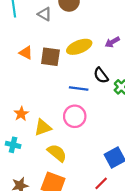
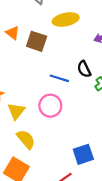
yellow ellipse: (79, 47) -> (66, 20), moved
yellow triangle: (43, 127) -> (16, 111), turned -42

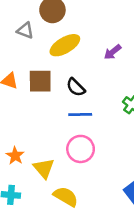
black semicircle: (84, 69) -> (76, 87), moved

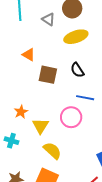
brown square: (40, 81) -> (48, 75), moved
blue line: (80, 114) -> (85, 98), moved

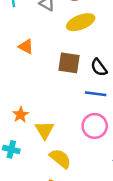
black semicircle: (77, 70) -> (99, 67), moved
brown square: (48, 75) -> (69, 63), moved
pink circle: (71, 117) -> (95, 126), moved

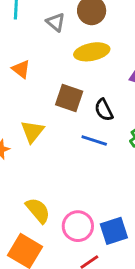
pink circle: (95, 126) -> (78, 226), moved
yellow triangle: (45, 130) -> (32, 131), moved

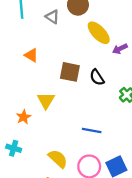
yellow ellipse: (92, 52) -> (99, 33), moved, turned 65
blue line: (94, 141) -> (92, 131), moved

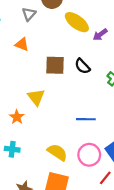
gray triangle: (52, 17) -> (29, 14), turned 48
orange triangle: (31, 55) -> (22, 44), moved

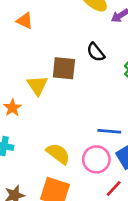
brown square: (55, 65) -> (64, 68), moved
blue line: (86, 119) -> (109, 131), moved

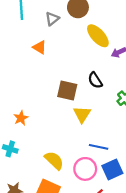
yellow triangle: (37, 85) -> (82, 114), moved

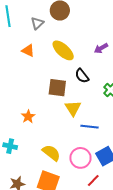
yellow ellipse: (98, 36) -> (63, 50), moved
orange star: (21, 118) -> (28, 117), moved
blue line: (99, 147) -> (90, 127), moved

